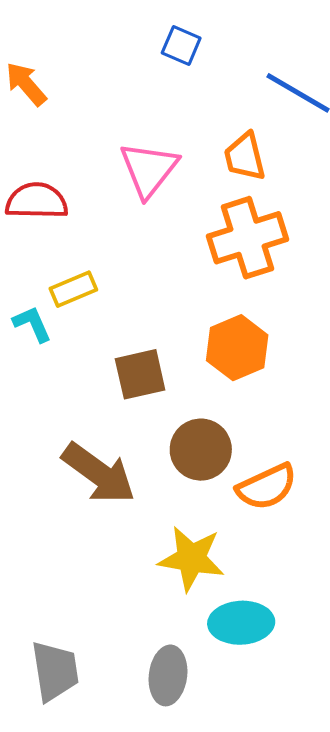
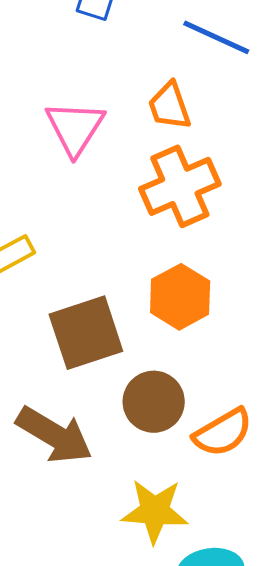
brown square: (140, 374) -> (86, 333), size x1.4

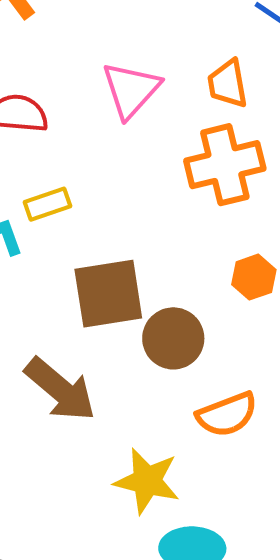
orange hexagon: (180, 297) -> (254, 277), moved, size x0.7
brown circle: (154, 402) -> (173, 338), moved

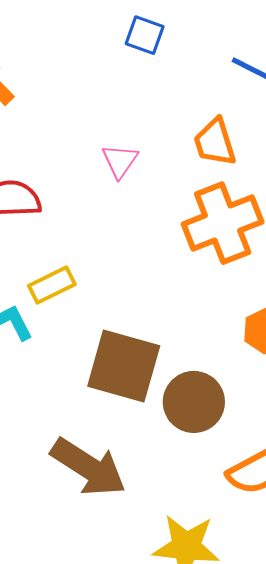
pink triangle: (131, 90) -> (120, 161), size x0.6
brown square: (108, 294) -> (124, 366), turned 32

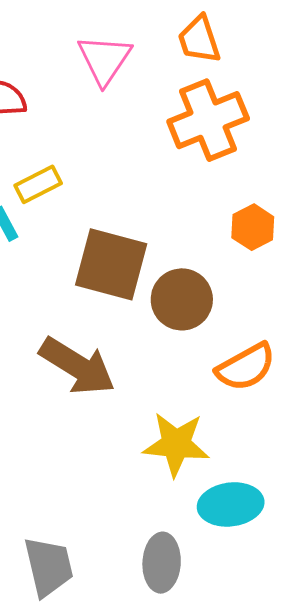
pink triangle: (120, 161) -> (104, 59), size x1.5

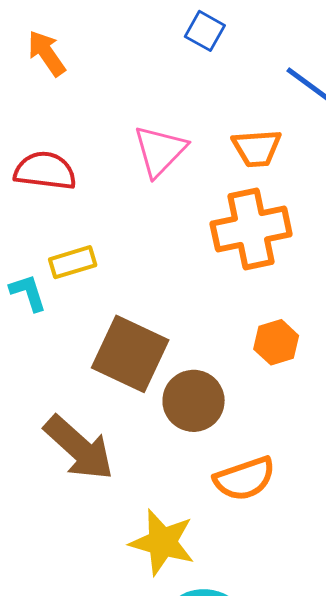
orange trapezoid: (199, 40) -> (257, 148), turned -86

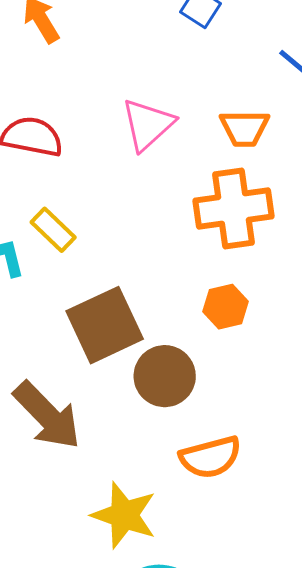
yellow rectangle: (73, 262) -> (53, 230), turned 57
orange hexagon: (276, 342) -> (226, 307), moved
brown square: (130, 354) -> (105, 325), turned 36

